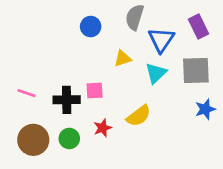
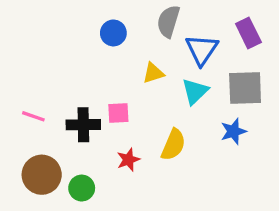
blue star: (205, 109) -> (233, 131), moved
yellow semicircle: (139, 116) -> (173, 145), turned -30
green circle: (69, 138) -> (82, 188), moved

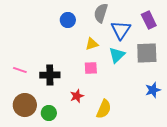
pink square: (118, 113) -> (91, 68), moved
blue star: (233, 131) -> (153, 90), moved
yellow semicircle: (173, 145) -> (104, 109), moved

